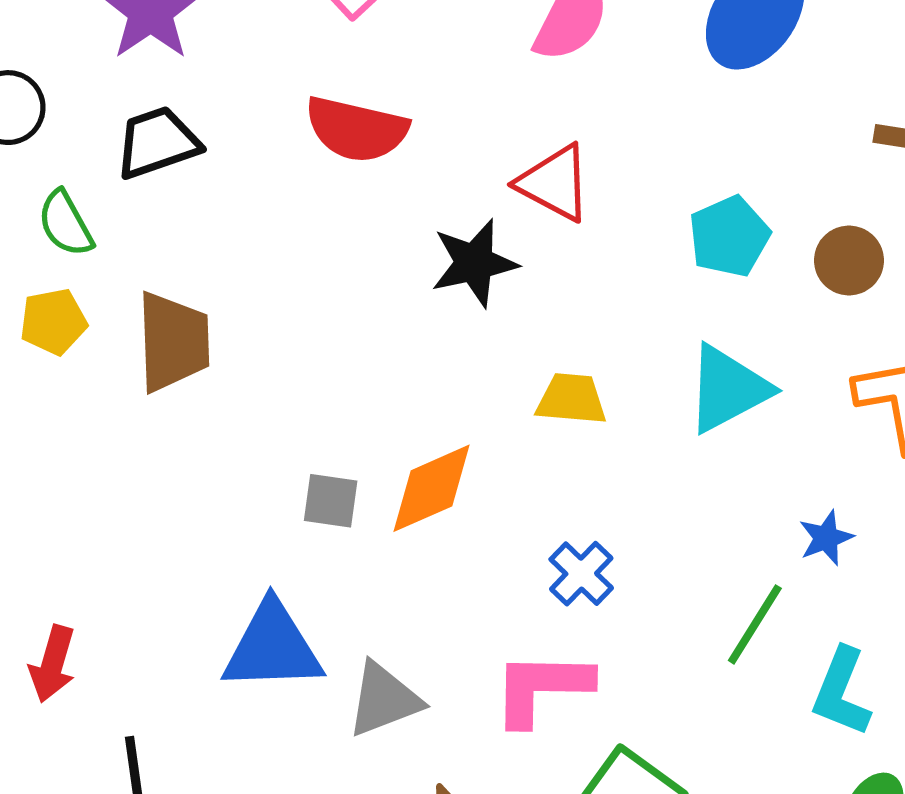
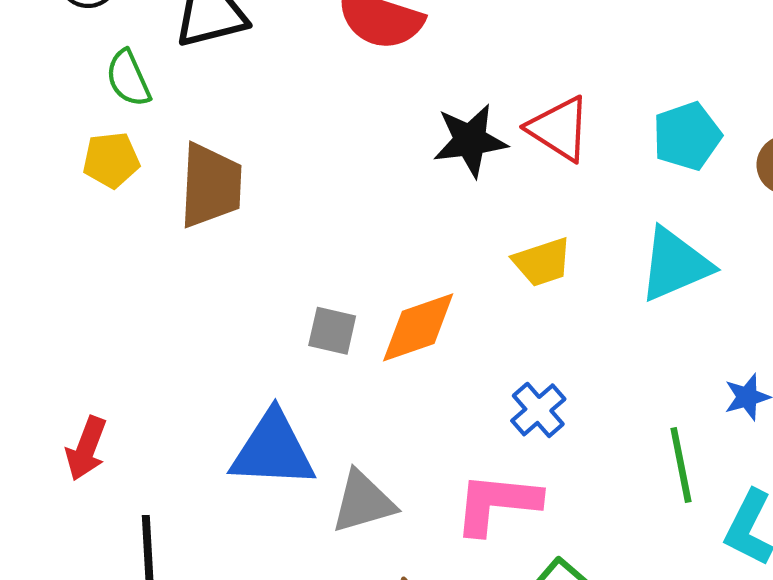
red triangle: (554, 183) -> (559, 129), moved
yellow trapezoid: (571, 399) -> (542, 262), turned 152
green line: (755, 624) -> (681, 465), turned -48

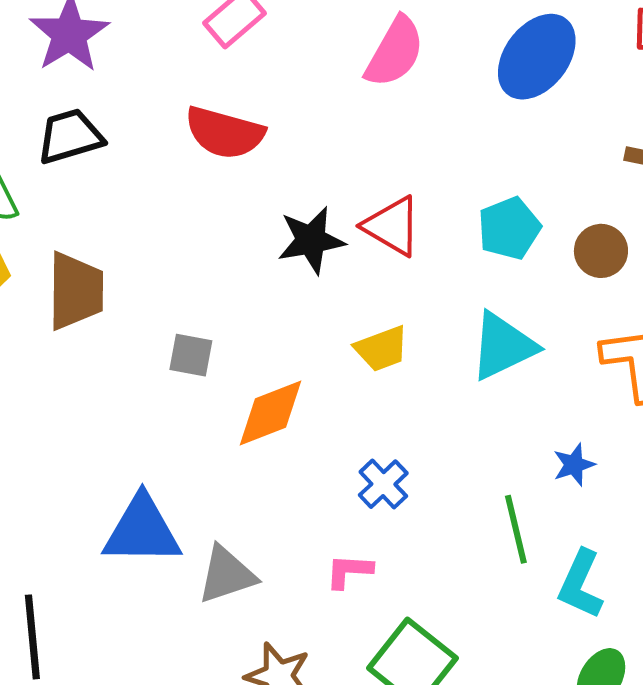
gray square: (332, 331) -> (191, 355), moved
pink L-shape: (497, 503) -> (349, 571), size x0.6

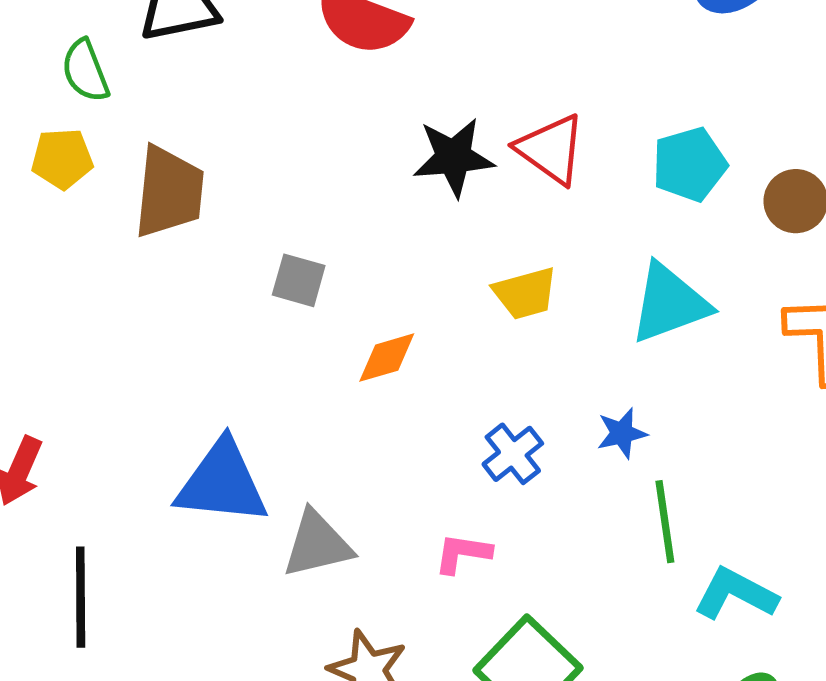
orange diamond: (270, 413) -> (387, 358), size x0.7
blue star: (574, 465) -> (622, 433), moved
cyan L-shape: (581, 584) -> (736, 594), turned 88

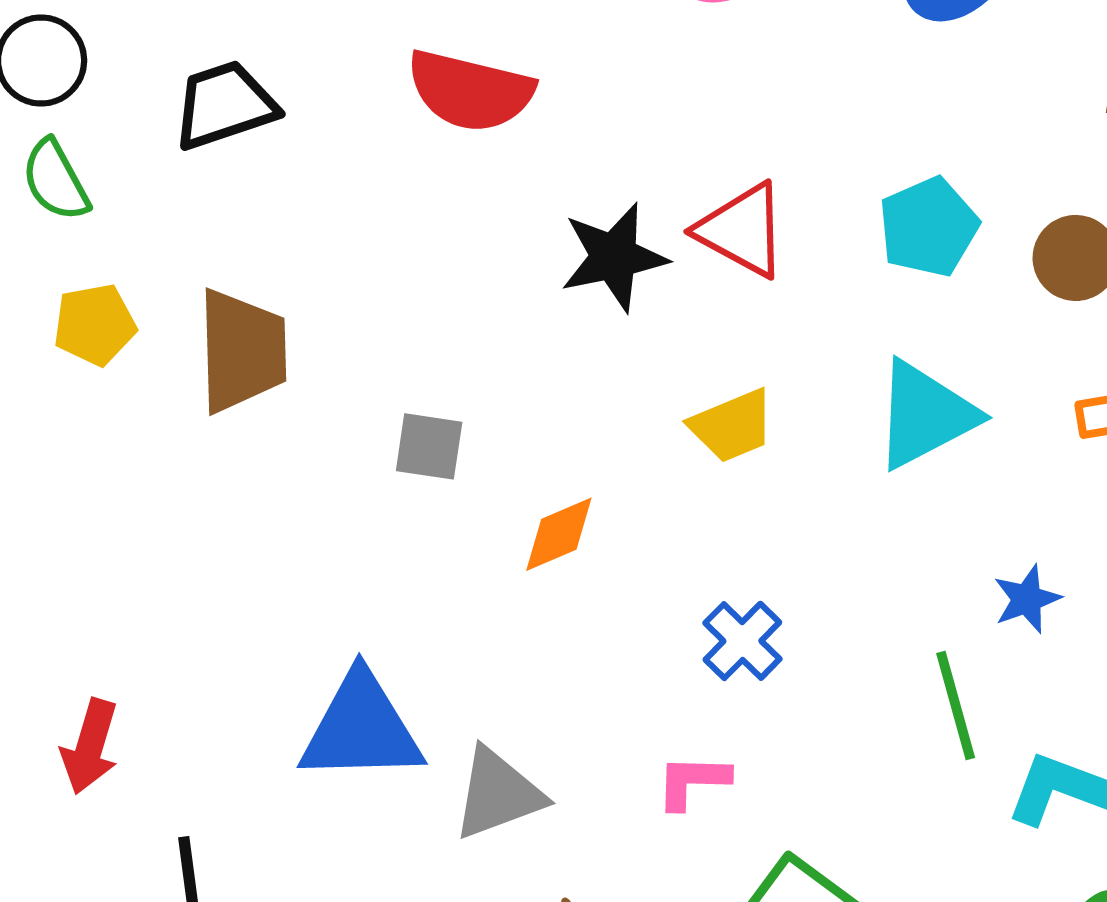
green semicircle: (85, 71) -> (55, 180), moved
blue star: (622, 433) -> (1027, 599), moved

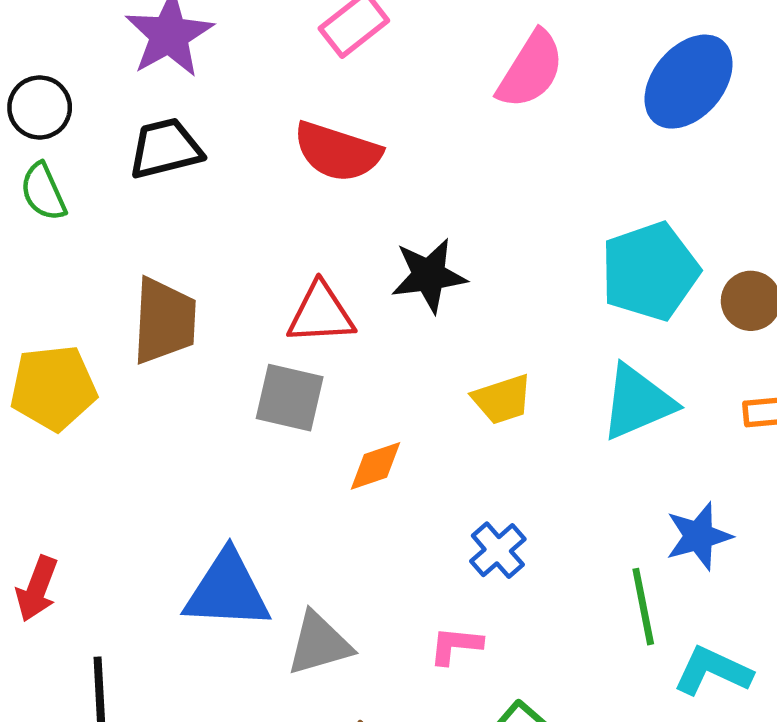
cyan pentagon: (928, 227) -> (650, 271), size x1.4
red triangle: (742, 230) -> (321, 313), moved, turned -36
yellow pentagon: (95, 325) -> (53, 388), moved, size x1.5
gray square: (429, 446) -> (290, 398), size x1.4
blue star: (1027, 599) -> (699, 536), size x1.4

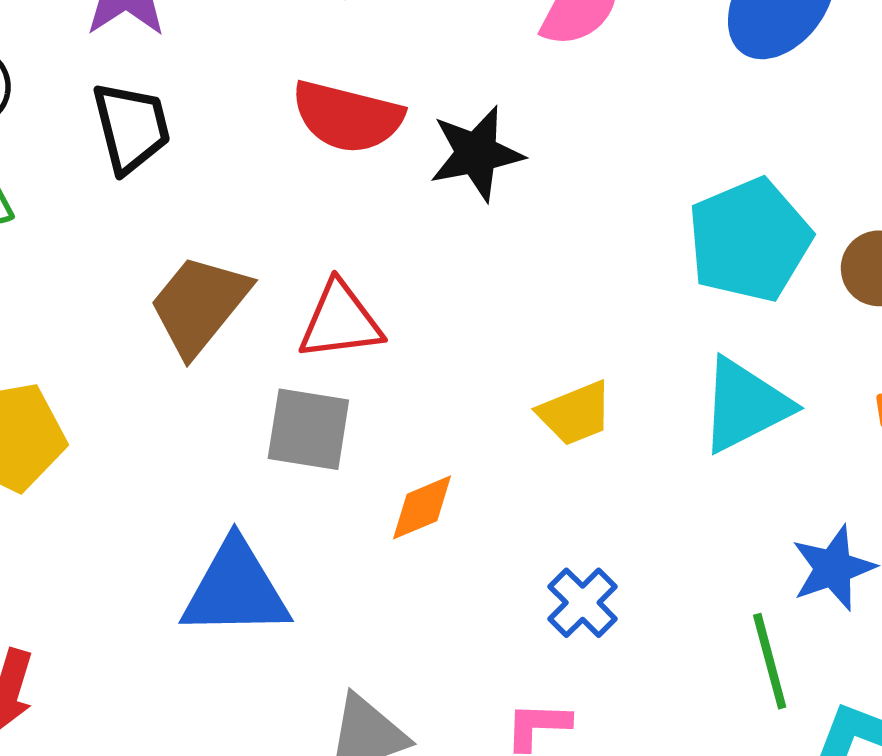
black trapezoid: (165, 148) -> (131, 127), turned 94
black star: (429, 275) -> (476, 153), moved
brown trapezoid: (164, 321) -> (199, 305), moved, turned -140
blue triangle: (227, 590) -> (236, 589), moved

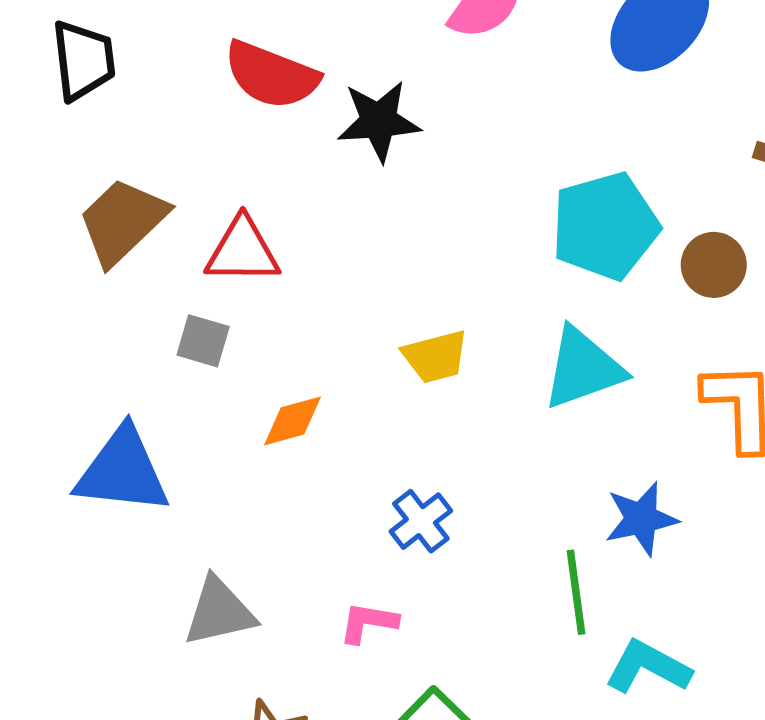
gray square: (308, 429) -> (203, 341), size x0.7

